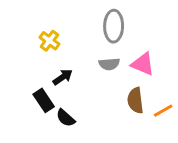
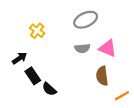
gray ellipse: (114, 26) -> (86, 20), turned 65
black arrow: (63, 77) -> (19, 58), moved
orange line: (163, 111) -> (122, 96), moved

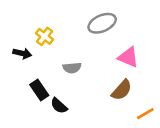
gray semicircle: (82, 48) -> (72, 68), moved
black arrow: (19, 58) -> (22, 53), moved, turned 48
brown semicircle: (102, 76) -> (122, 90), turned -132

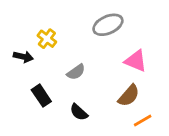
gray semicircle: (72, 68) -> (76, 72), turned -30
black semicircle: (59, 106) -> (79, 112), moved
orange line: (145, 114) -> (143, 121), moved

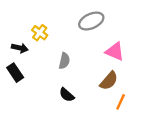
gray semicircle: (76, 72) -> (64, 61), turned -42
black rectangle: (41, 96) -> (15, 73), moved
orange line: (143, 121) -> (121, 102), turned -35

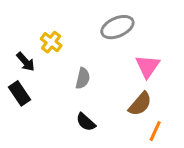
black arrow: (20, 48) -> (26, 62), turned 35
pink triangle: (115, 51) -> (148, 66), turned 42

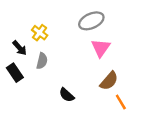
pink triangle: (148, 66) -> (101, 48), moved
gray semicircle: (83, 78) -> (42, 61), moved
orange line: (155, 131) -> (121, 102), turned -56

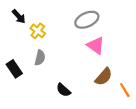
black arrow: (20, 48) -> (19, 16), moved
pink triangle: (101, 48) -> (96, 45), turned -30
orange line: (121, 102) -> (125, 90), moved

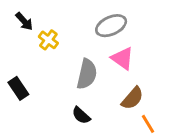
gray semicircle: (40, 58) -> (87, 74), moved, size x1.5
orange line: (125, 90) -> (148, 124), moved

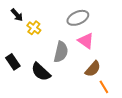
black semicircle: (81, 115) -> (41, 72), moved, size x1.5

